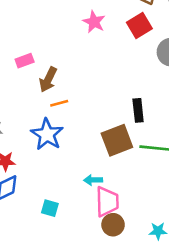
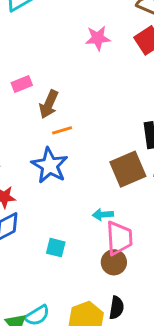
pink star: (94, 22) -> (98, 38), turned -30
brown circle: (113, 225) -> (114, 262), moved

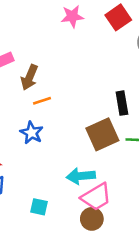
blue star: (50, 165) -> (32, 133), size x0.7
cyan arrow: (103, 215) -> (81, 176), size x1.5
pink trapezoid: (119, 238) -> (96, 197), turned 64

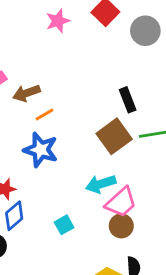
brown arrow: (29, 77) -> (27, 93), turned 60
blue star: (32, 133) -> (41, 150), size x1.4
cyan square: (39, 207) -> (64, 225), turned -30

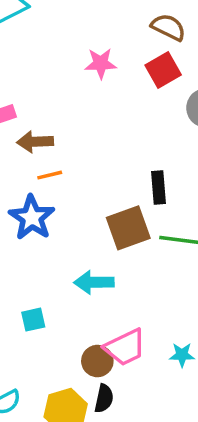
pink trapezoid: (121, 202) -> (125, 347), moved
brown circle: (121, 226) -> (97, 361), moved

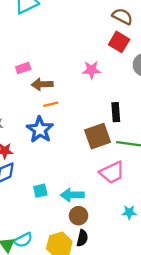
pink star: (101, 63) -> (91, 70), moved
red square: (163, 70) -> (119, 42), turned -30
cyan arrow: (94, 282) -> (72, 195), moved
pink trapezoid: (125, 347) -> (112, 172), moved

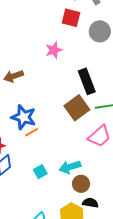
orange line: (51, 104) -> (31, 132), moved
black rectangle: (116, 112) -> (87, 81), size x1.4
black semicircle: (82, 238) -> (90, 203), turned -77

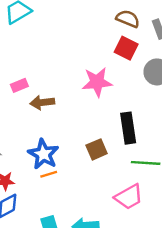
pink star: (54, 50) -> (97, 82), size x1.4
brown square: (77, 108) -> (97, 149), moved, size x0.7

